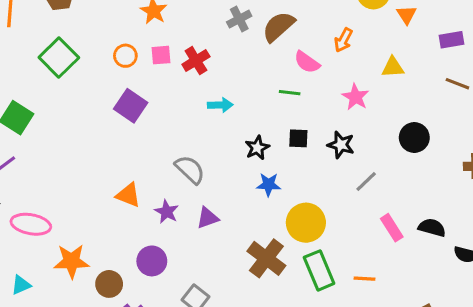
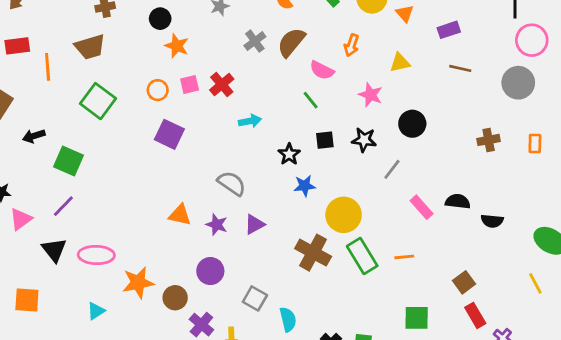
green line: (290, 93) -> (311, 100), turned 54
black circle: (414, 138) -> (412, 124), moved

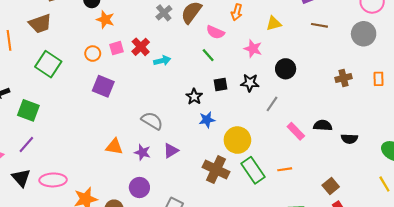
cyan arrow: (250, 121) -> (162, 61), moved

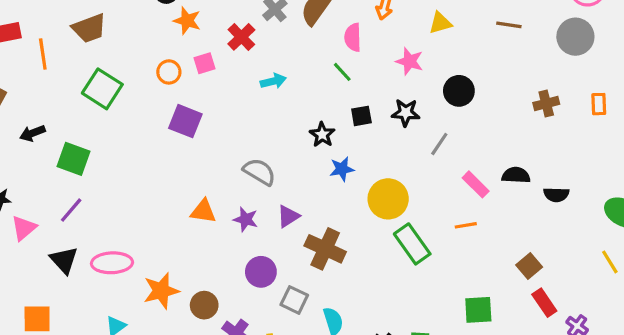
pink semicircle: (215, 32) -> (353, 37), turned 66
red cross: (141, 47) -> (241, 37), moved
orange line: (285, 169) -> (466, 225), moved
brown cross: (216, 170) -> (325, 249), moved
purple circle: (139, 188) -> (261, 272), moved

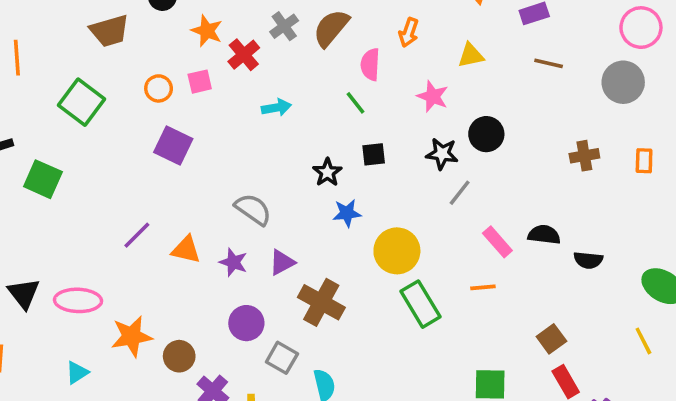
orange star: (187, 21) -> (207, 31), moved
brown trapezoid: (89, 28) -> (110, 31), moved
black star: (406, 113) -> (442, 154), moved
purple line: (71, 210) -> (137, 235), moved

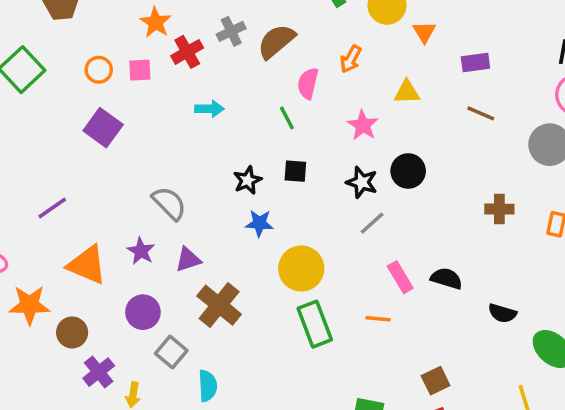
orange triangle: (186, 250) -> (87, 265), moved, size x1.4
black semicircle: (588, 260) -> (502, 313), moved

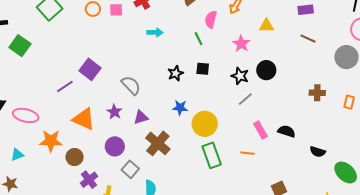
purple square: (103, 128) -> (90, 69), moved
blue star: (259, 223) -> (180, 108), moved

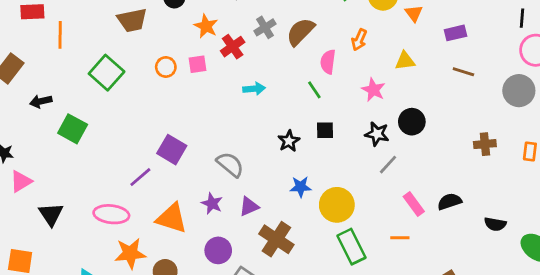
pink ellipse: (26, 115) -> (111, 214), moved
black semicircle: (287, 131) -> (450, 202), turned -30

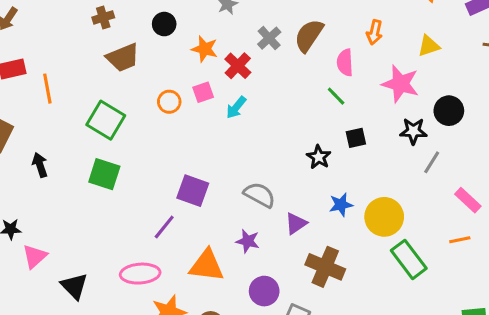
cyan arrow: (254, 89) -> (236, 107), moved, turned 145
pink star: (373, 90) -> (400, 84), size x1.4
black arrow: (41, 101) -> (40, 165), turned 95
green square: (73, 129) -> (104, 174), moved
purple triangle: (249, 206) -> (296, 223), moved

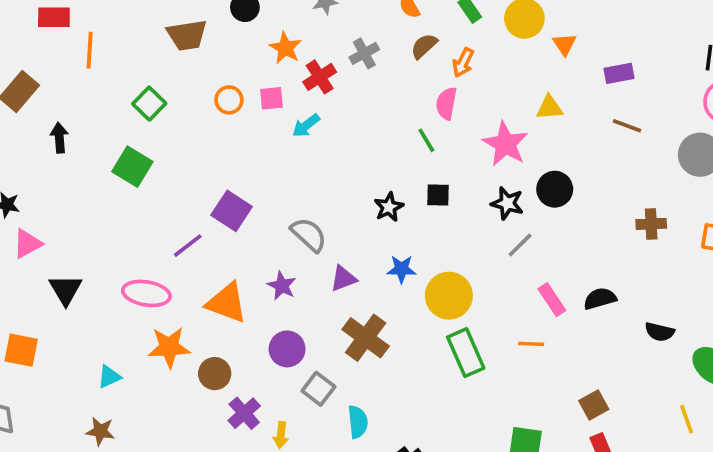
orange arrow: (374, 32) -> (463, 63), moved
brown semicircle: (309, 35) -> (424, 46), moved, size x0.7
green square: (106, 120) -> (149, 104), size x0.7

